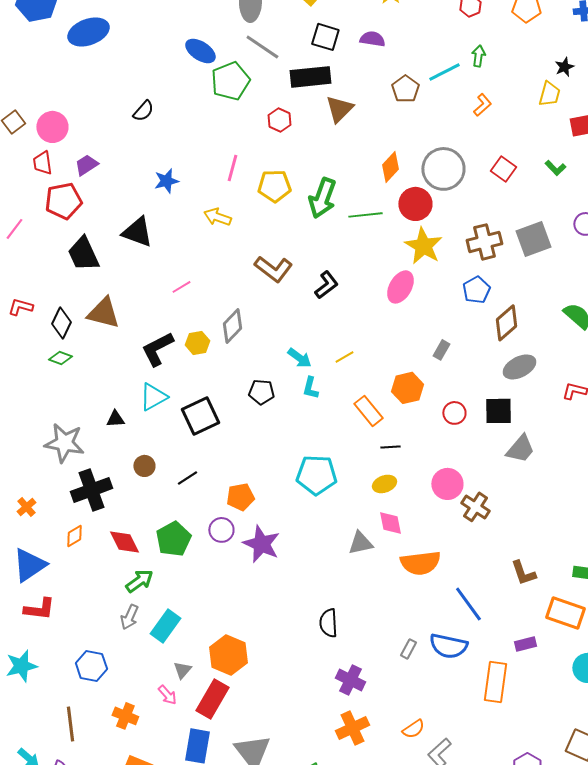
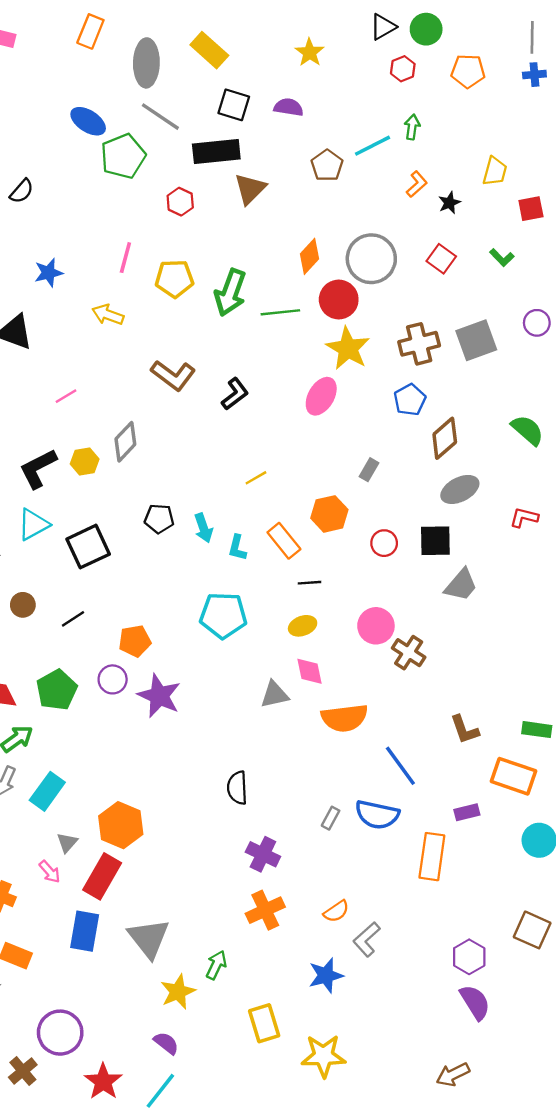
black star: (564, 67) -> (449, 203), moved
cyan arrow: (299, 358) -> (203, 528), moved, turned 35
cyan L-shape: (310, 388) -> (237, 548), moved

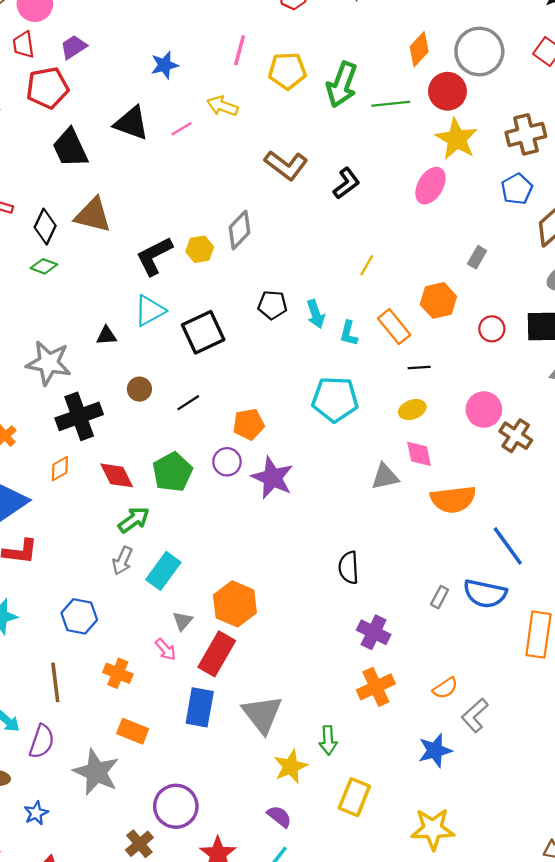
pink line: (66, 396) -> (182, 129), moved
yellow line: (256, 478) -> (367, 265), turned -30
green arrow: (216, 965) -> (328, 740), turned 152
yellow rectangle: (264, 1023) -> (354, 797), moved, turned 39

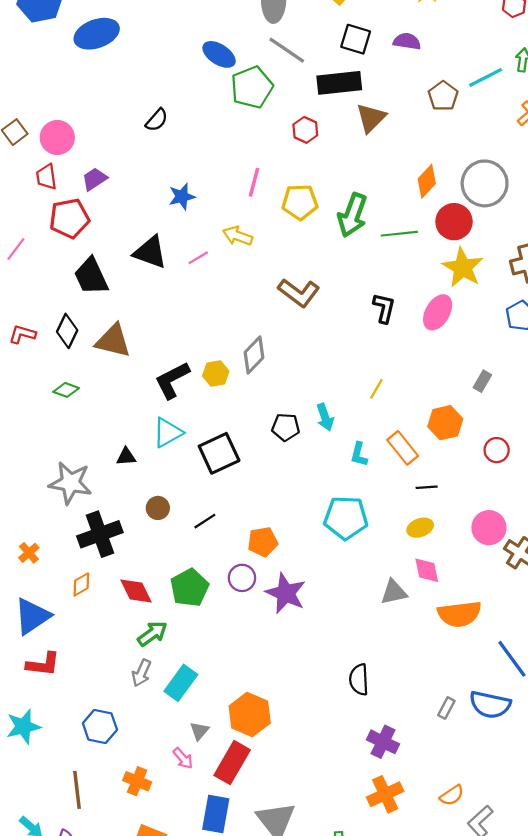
black L-shape: (346, 183) -> (384, 308), moved, turned -40
black diamond: (45, 227) -> (67, 331), moved
cyan arrow: (316, 314) -> (325, 417), moved

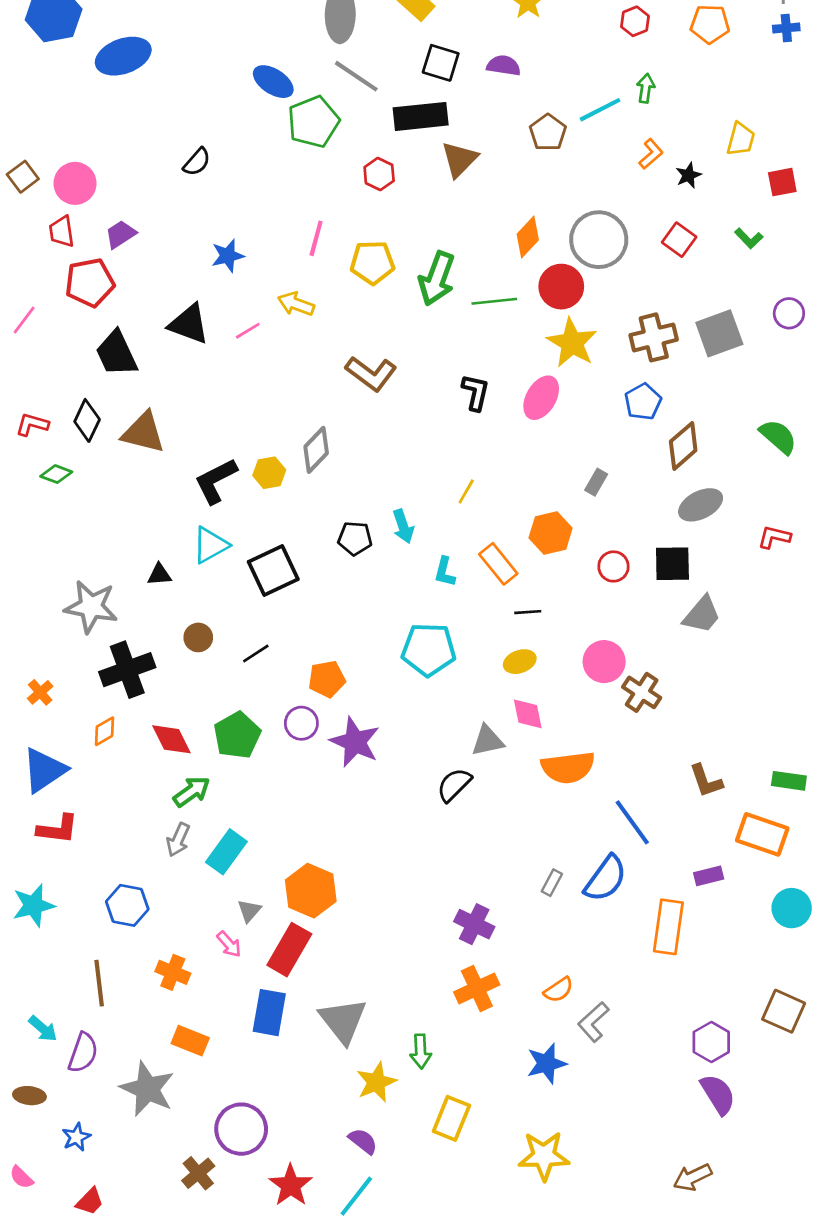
green diamond: (66, 390) -> (56, 474), moved
black semicircle: (359, 680) -> (454, 785), moved, turned 48
blue semicircle: (490, 705) -> (605, 879), turned -66

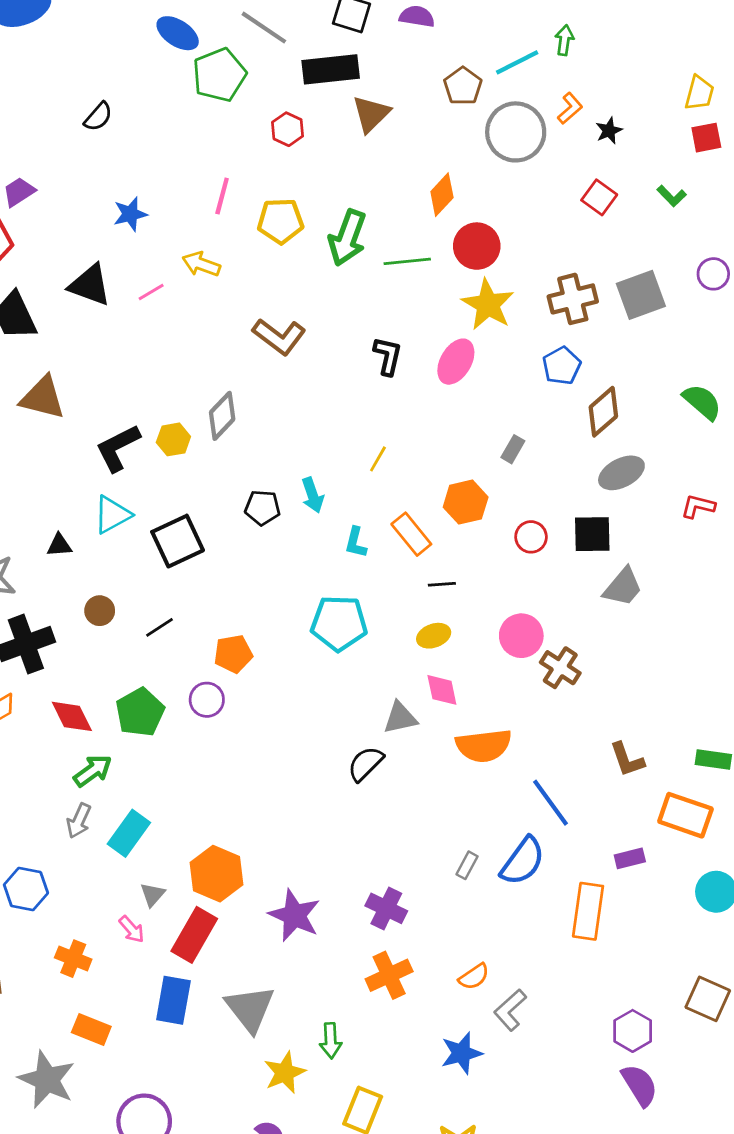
yellow trapezoid: (741, 139) -> (699, 93), moved
gray circle: (599, 240) -> (516, 132), moved
purple star: (355, 742) -> (294, 915), moved

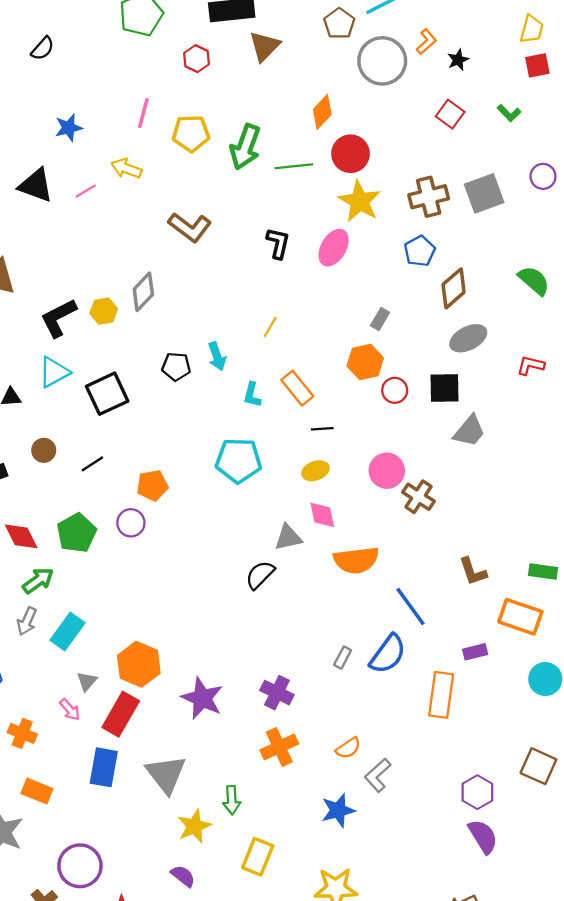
orange hexagon: (466, 502) -> (365, 362), moved

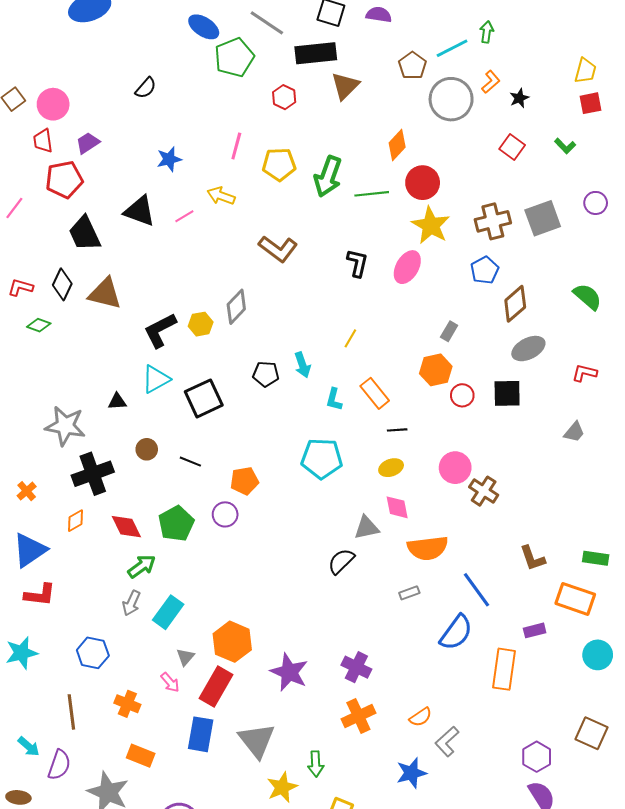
gray trapezoid: (469, 431) -> (574, 432), moved, size x0.7
black line: (92, 464) -> (190, 462), turned 55
gray rectangle: (343, 658) -> (409, 593), moved, turned 42

